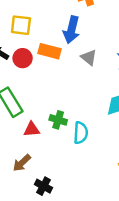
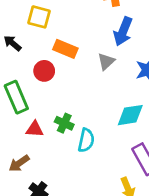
blue arrow: (71, 30) -> (123, 31), moved
gray triangle: (89, 57) -> (106, 61), turned 30
red circle: (23, 58) -> (44, 71), moved

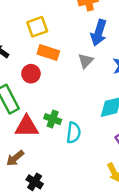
yellow square: (39, 17) -> (37, 27), moved, turned -30
red triangle: (35, 129) -> (27, 127), size x1.5

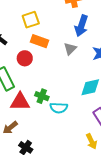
cyan semicircle: (73, 133) -> (59, 108), turned 84

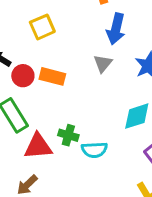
orange rectangle: (39, 41) -> (52, 76), moved
red circle: (25, 58) -> (23, 76), moved

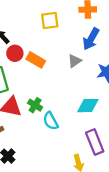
yellow square: (42, 27) -> (50, 20), moved
cyan semicircle: (94, 150) -> (51, 121), turned 48

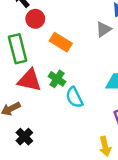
orange rectangle: (36, 60) -> (61, 42), moved

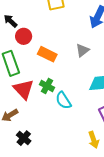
gray triangle: (104, 29) -> (82, 50), moved
red triangle: (29, 80) -> (24, 89), turned 40

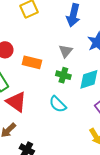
green cross: (47, 86) -> (63, 75), moved

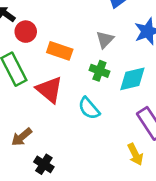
red triangle: (16, 102) -> (49, 90), moved

